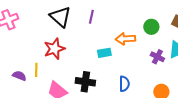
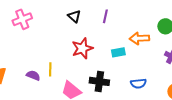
black triangle: (60, 17) -> (74, 16), size x0.6
red star: (54, 49) -> (82, 48), moved
blue semicircle: (124, 84) -> (138, 83), turned 84

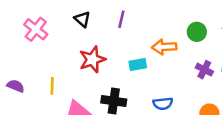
pink cross: (22, 19) -> (36, 29), moved, turned -30
purple semicircle: (33, 75) -> (16, 86), moved

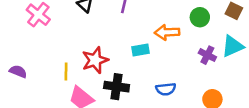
red star: (92, 59) -> (95, 60), moved
yellow line: (52, 86) -> (66, 71), moved

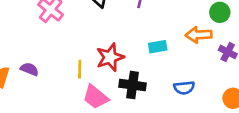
orange arrow: (167, 32) -> (199, 35), moved

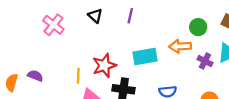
cyan rectangle: (158, 47) -> (145, 56), size x1.5

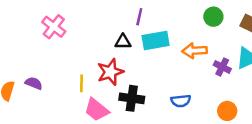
black triangle: (95, 16) -> (123, 42), moved, turned -42
green circle: (198, 27) -> (213, 17), moved
cyan rectangle: (145, 56) -> (156, 41), moved

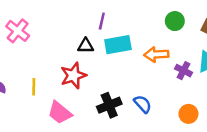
yellow line: (81, 83) -> (34, 87), moved
black cross: (132, 98) -> (109, 105), moved, turned -30
blue semicircle: (181, 101) -> (143, 104), turned -126

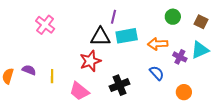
black triangle: (86, 46) -> (100, 37), size x1.5
yellow line: (34, 87) -> (52, 76), moved
blue semicircle: (143, 104) -> (157, 73), moved

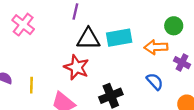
purple line: (113, 17) -> (75, 12), moved
green circle: (173, 17) -> (174, 26), moved
red star: (90, 61) -> (76, 67), turned -30

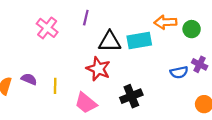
purple line: (75, 12) -> (86, 18), moved
orange arrow: (156, 47) -> (165, 22), moved
blue semicircle: (155, 82) -> (179, 72), moved, turned 120

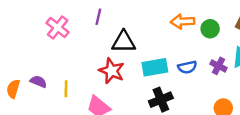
cyan rectangle: (139, 40) -> (155, 67), moved
blue semicircle: (179, 72) -> (187, 67), moved
black cross: (131, 96) -> (161, 100), moved

